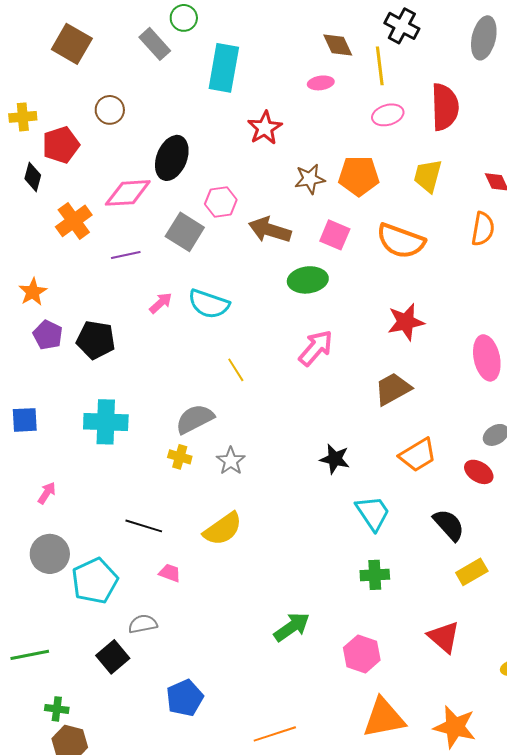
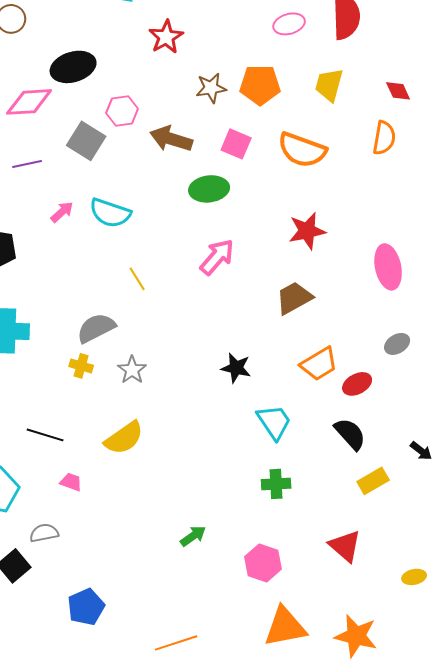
black ellipse: (172, 158) -> (73, 67), turned 51
red ellipse: (479, 472) -> (357, 384), moved, turned -60
green arrow: (292, 627) -> (193, 536), size x0.7

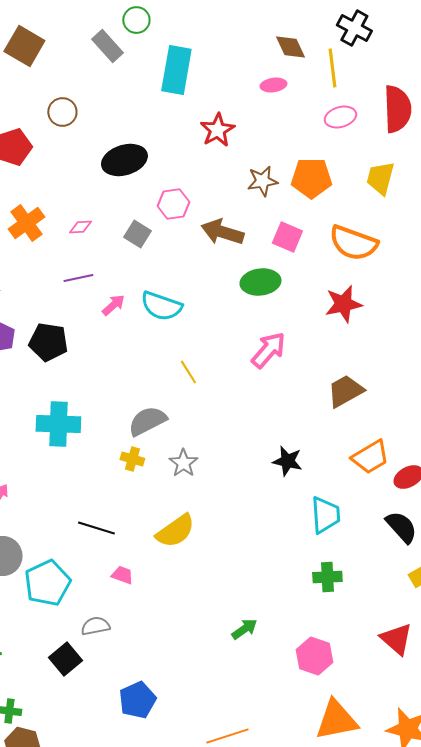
pink diamond: (29, 102) -> (80, 227), moved, size x0.5
gray square: (86, 141) -> (137, 234), size x0.7
purple line: (27, 164) -> (78, 278), moved
red star: (307, 231) -> (343, 304), moved
cyan trapezoid: (274, 422) -> (325, 515), turned 30

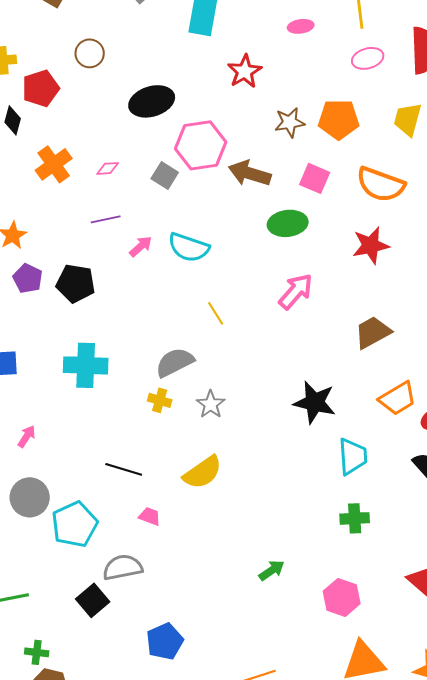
pink hexagon: (173, 204) -> (201, 145), size x1.6
black star: (287, 461) -> (315, 402), size x1.4
gray semicircle: (95, 626) -> (123, 567), size x1.4

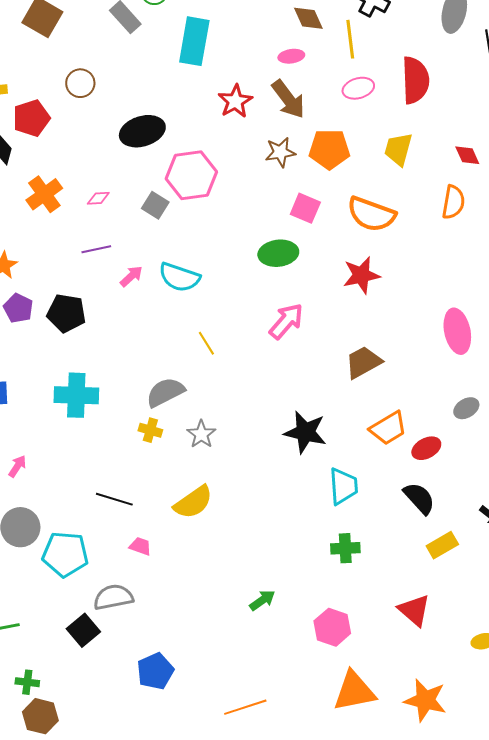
brown arrow: (250, 173) -> (288, 99), moved, turned -144
cyan pentagon: (75, 524) -> (65, 554), turned 30

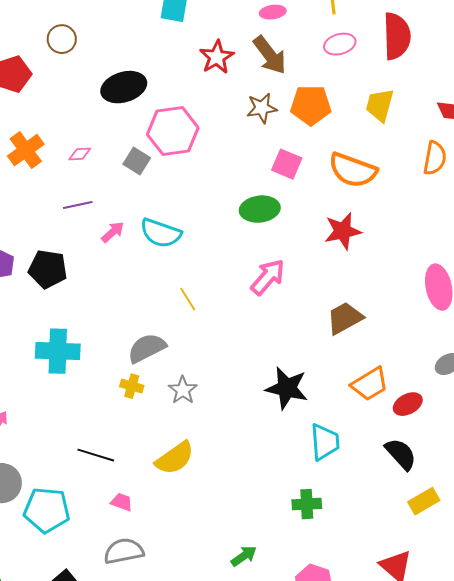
green cross: (345, 548) -> (307, 504), moved
gray semicircle: (113, 597) -> (124, 551), moved

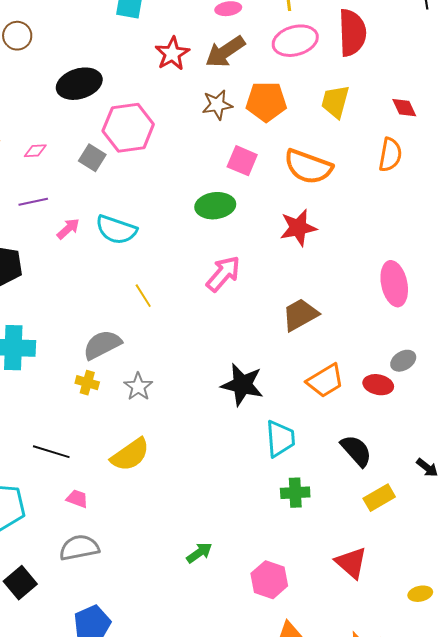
pink ellipse: (340, 44) -> (295, 41), size x1.4
brown arrow: (270, 55) -> (225, 52), turned 93
red ellipse: (408, 404) -> (378, 385), moved, turned 40
green cross: (307, 504) -> (295, 493), moved

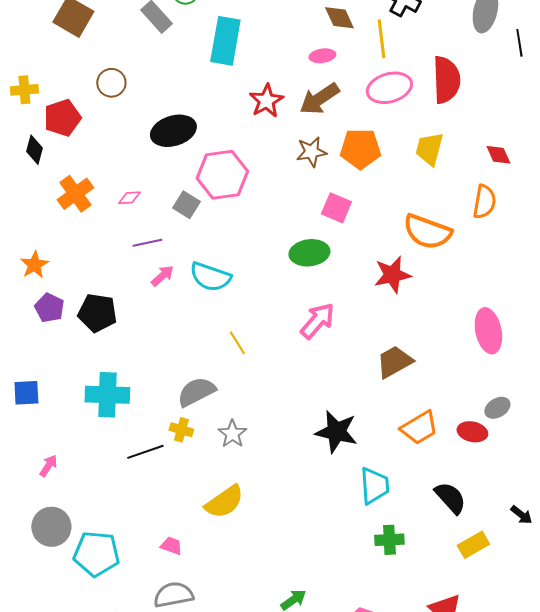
orange semicircle: (308, 167) -> (427, 232), moved
purple line: (33, 202) -> (147, 243), moved
black line: (51, 452) -> (145, 452), moved, turned -36

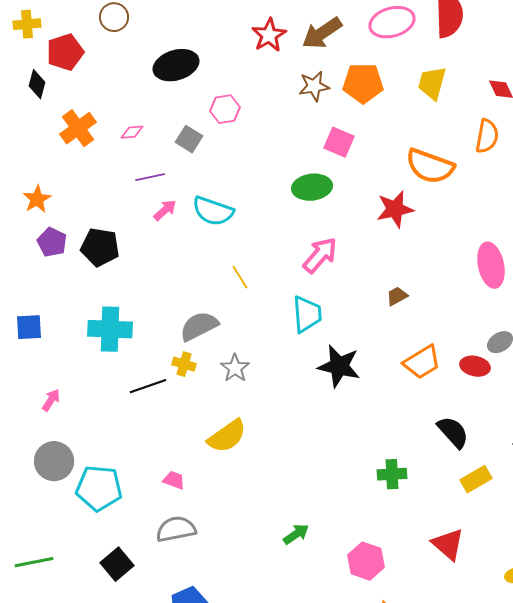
pink hexagon: (222, 175) -> (225, 109), size x0.6
brown trapezoid: (394, 362) -> (397, 296), size x0.6
cyan trapezoid: (374, 486) -> (307, 314), moved

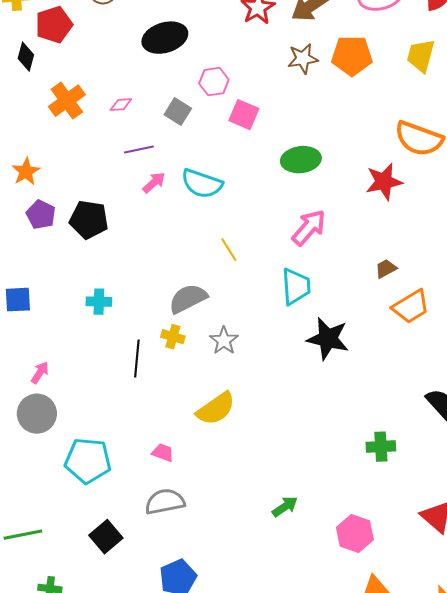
pink square: (339, 142) -> (244, 115), moved
cyan cross: (110, 329) -> (99, 302), size x0.6
orange trapezoid: (422, 362) -> (411, 307), moved
black line: (148, 386) -> (137, 359), turned -66
gray circle: (54, 461) -> (37, 414), moved

